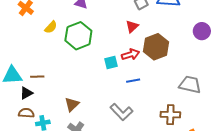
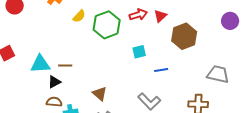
red arrow: (131, 54) -> (138, 15), moved
brown triangle: (72, 104) -> (100, 94), turned -35

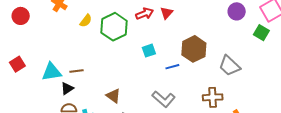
brown hexagon: (184, 36) -> (194, 49), moved
gray trapezoid: (218, 74) -> (229, 66), turned -145

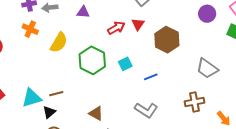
yellow semicircle: (86, 21) -> (59, 43), size x1.5
green hexagon: (114, 27) -> (92, 60), moved
brown hexagon: (194, 49) -> (167, 40), moved

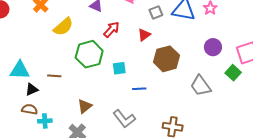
red arrow: (116, 28) -> (111, 30), moved, turned -36
gray trapezoid: (207, 68) -> (201, 86), moved
brown line: (56, 94) -> (54, 76), moved
brown triangle: (96, 113) -> (85, 106), moved, turned 35

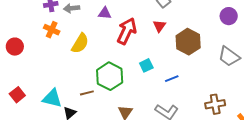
red arrow: (111, 30) -> (127, 31), size x1.5
green hexagon: (89, 54) -> (110, 76), moved
cyan triangle: (20, 70) -> (52, 98), turned 30

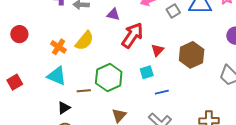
red triangle: (159, 26) -> (158, 50), moved
orange cross: (52, 30) -> (58, 47), moved
blue line: (172, 79) -> (162, 92), moved
cyan triangle: (52, 98) -> (57, 76), moved

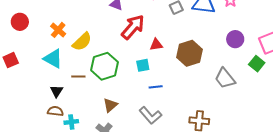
red circle: (19, 34) -> (20, 22), moved
yellow semicircle: (84, 41) -> (82, 42), moved
red triangle: (158, 50) -> (156, 45), turned 32
black triangle: (64, 108) -> (57, 91), turned -32

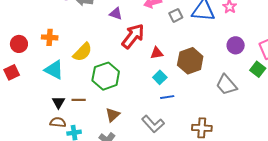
red circle: (20, 22) -> (19, 44), moved
orange cross: (58, 30) -> (50, 37), moved, turned -35
cyan square: (143, 65) -> (160, 77), moved, turned -32
brown line: (78, 76) -> (79, 100), moved
blue line: (156, 87) -> (167, 97), moved

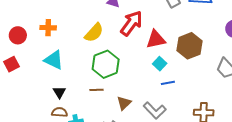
yellow semicircle: (83, 52) -> (94, 33), moved
red triangle: (157, 53) -> (156, 39), size x1.5
brown line: (79, 100) -> (96, 90), moved
brown triangle: (113, 115) -> (124, 103), moved

